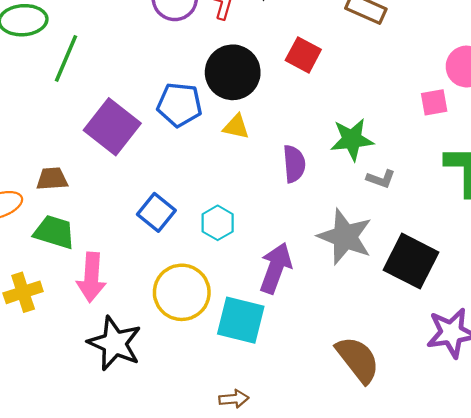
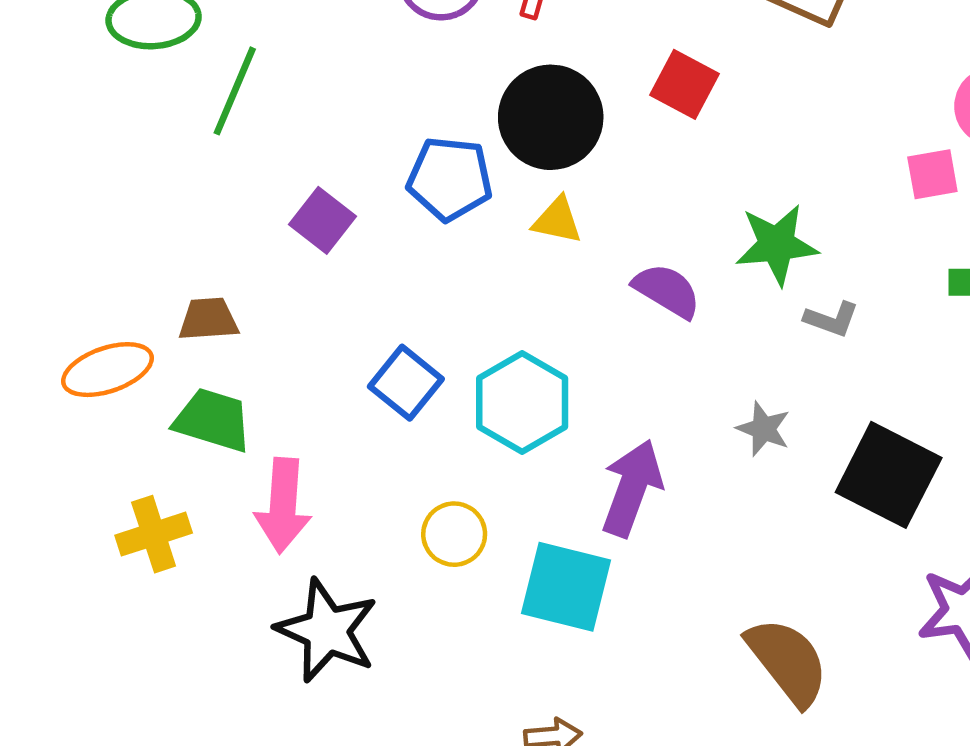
purple square: (112, 127) -> (322, 220), size x0.6
purple semicircle: (294, 164) -> (667, 291), turned -54
cyan hexagon: (218, 223) -> (522, 402), size x1.5
gray star: (345, 237) -> (763, 429), size x0.5
yellow circle: (182, 292) -> (454, 534), size x0.6

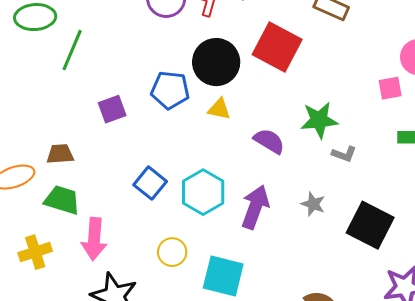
red square: (684, 84) -> (277, 47), size x1.6
purple square: (322, 220) -> (112, 109), turned 32
purple arrow: (632, 488) -> (255, 207), moved

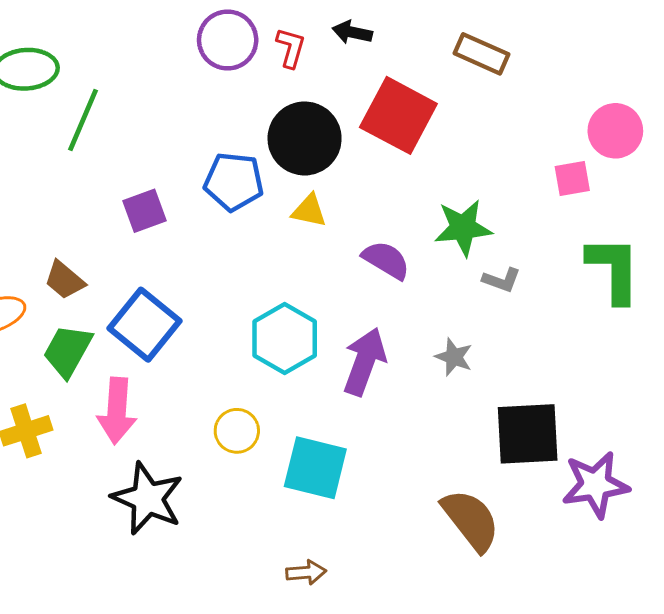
brown trapezoid: (60, 154) -> (65, 280), turned -136
blue square: (150, 183) -> (145, 325), moved, size x1.4
green trapezoid: (62, 200) -> (68, 351), turned -78
black square: (370, 225) -> (528, 434), moved, turned -30

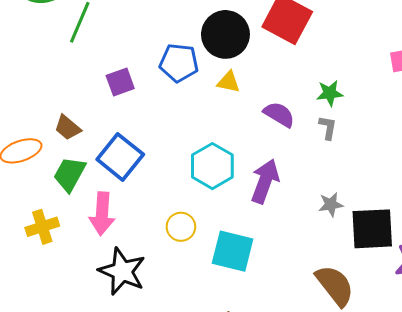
green star: (463, 228) -> (330, 93), size x0.7
gray L-shape: (502, 280) -> (328, 128), moved, turned -100
gray star: (454, 357) -> (331, 205), moved, turned -30

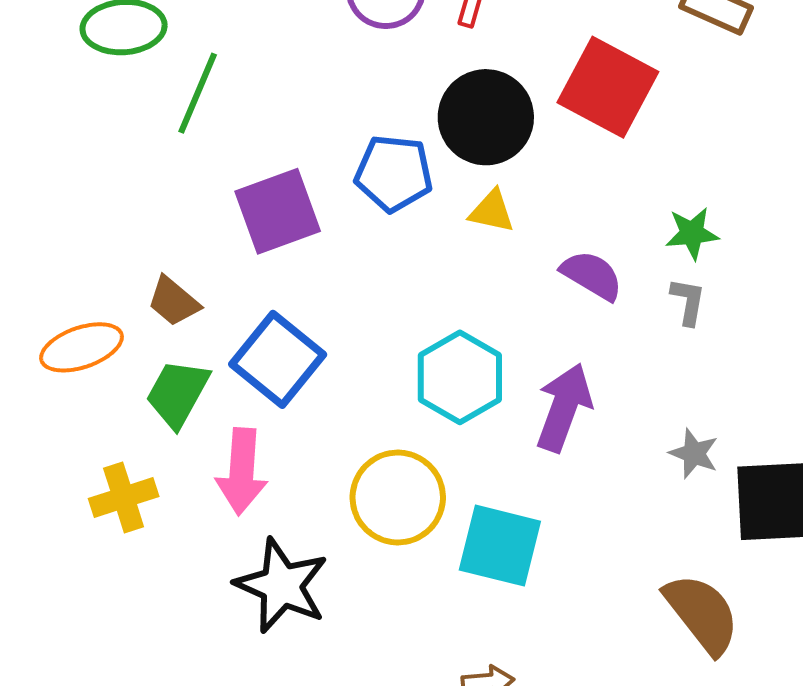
purple square: (120, 82) -> (278, 211), size x1.5
gray star: (331, 205) -> (694, 453), turned 30
yellow circle: (181, 227) -> (398, 498), size x1.6

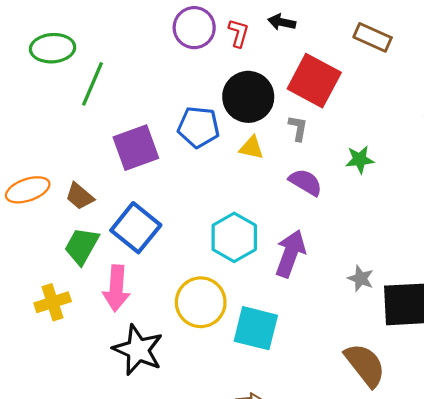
gray L-shape: (688, 301) -> (298, 128), moved
orange ellipse: (82, 347) -> (28, 190), moved

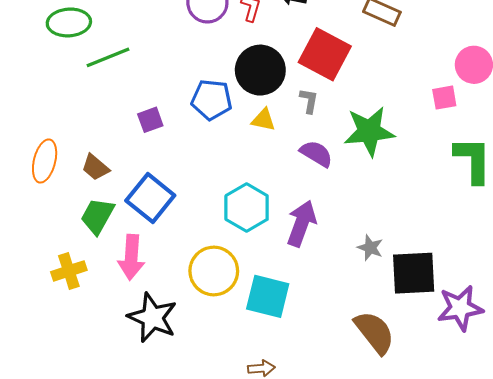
green line: (93, 84) -> (108, 57), turned 45
purple square: (136, 148) -> (150, 120), size x0.6
green star: (360, 160) -> (369, 131), size x1.8
orange ellipse: (28, 190) -> (45, 161), turned -57

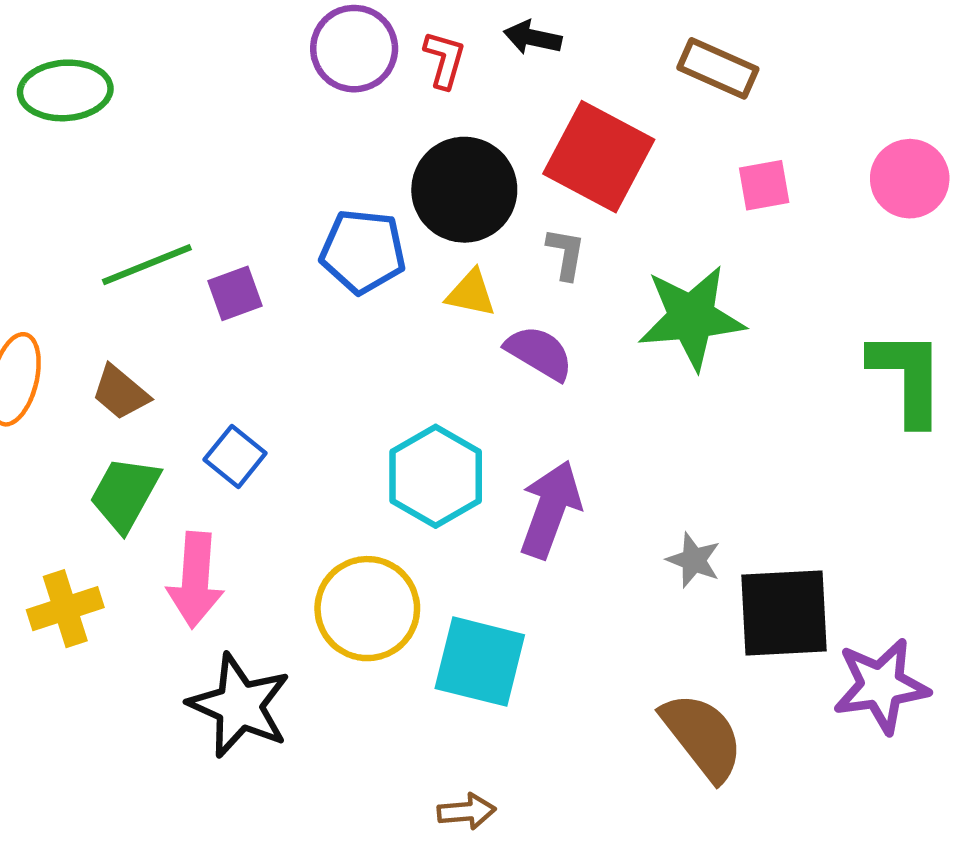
green line: (108, 57) -> (147, 265), moved
pink square: (444, 98) -> (764, 185), moved
purple semicircle: (316, 154) -> (539, 353), moved
blue square: (150, 198) -> (235, 456), size x0.6

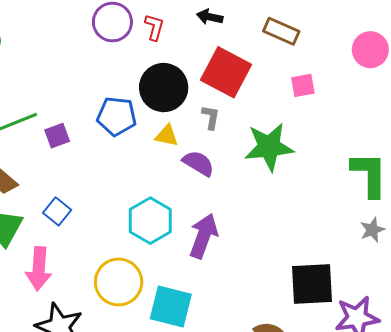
black arrow: (533, 38) -> (210, 17), moved
pink circle: (910, 179) -> (370, 50), moved
gray star: (694, 560) -> (372, 230), moved, turned 30

